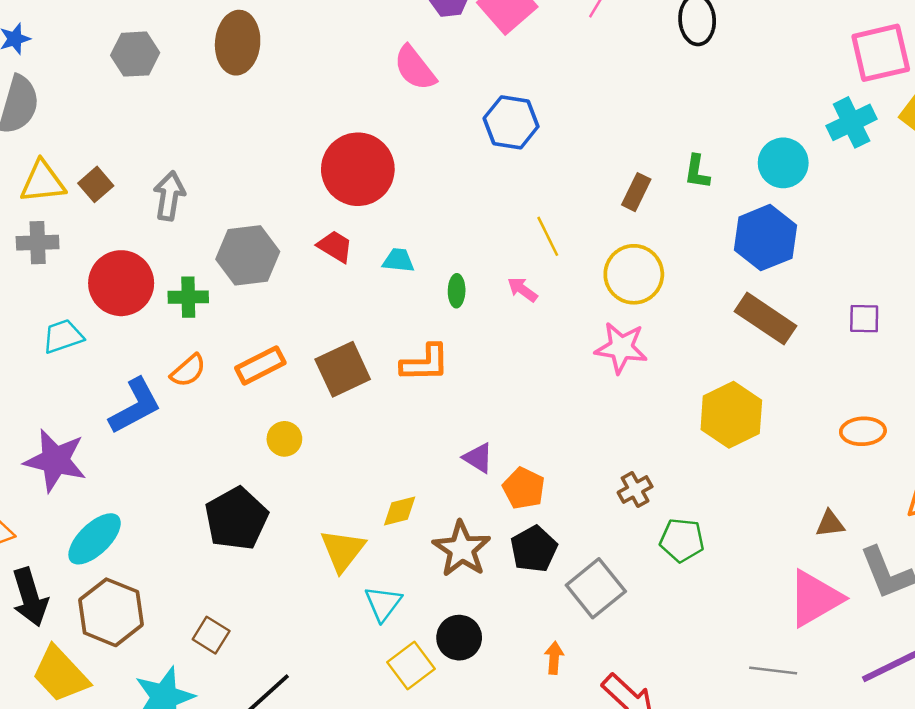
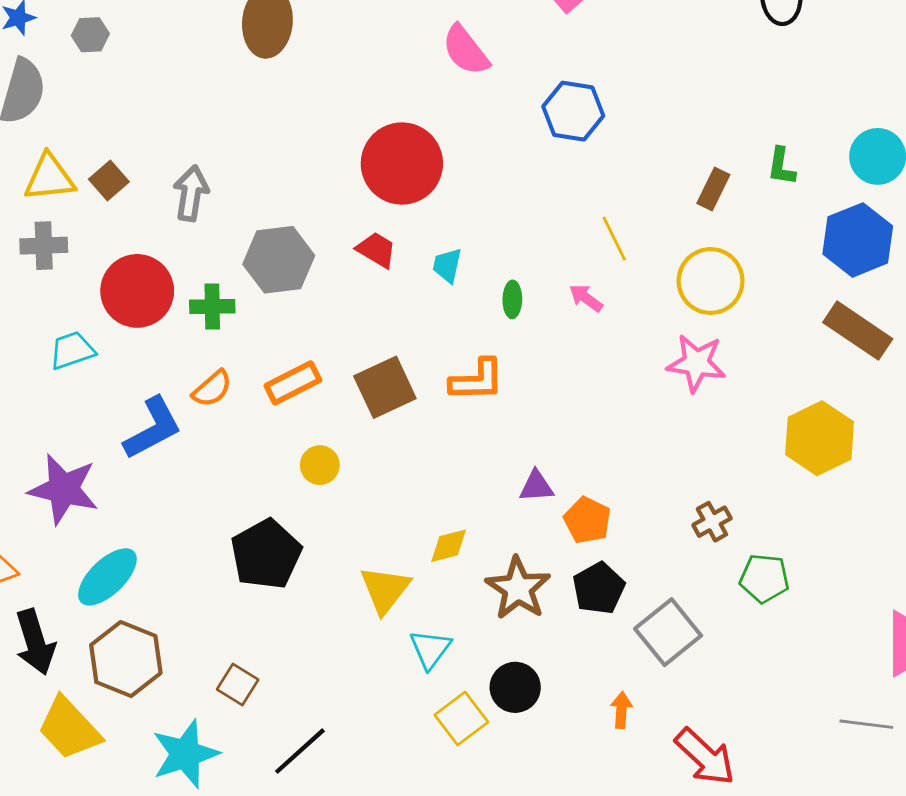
gray hexagon: (135, 54) -> (90, 35), moved, size x0.7
cyan trapezoid: (398, 260) -> (447, 265), turned -84
purple triangle: (478, 458) -> (536, 486), turned -36

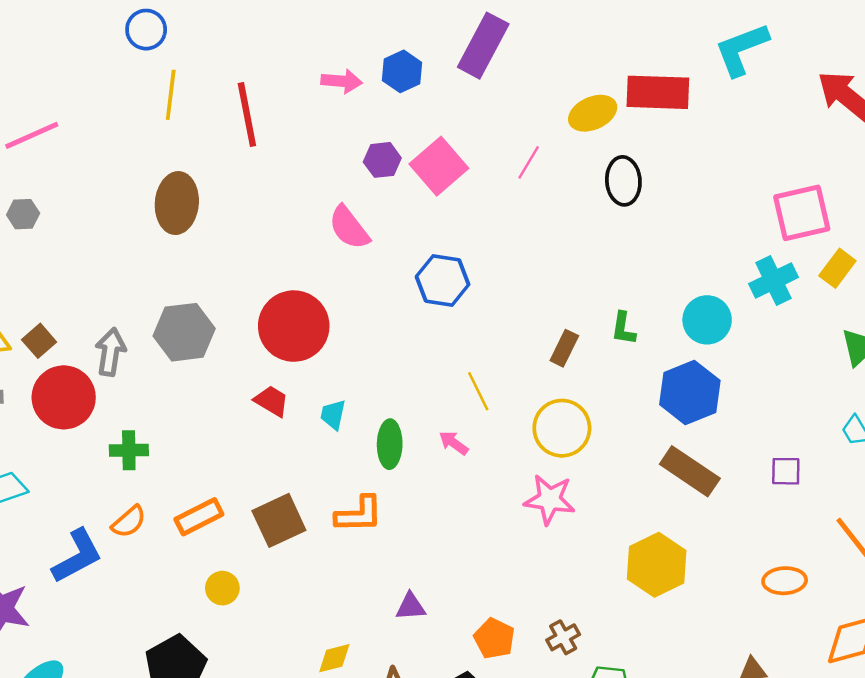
gray hexagon: (279, 260) -> (184, 332), moved
red circle: (137, 291) -> (64, 397), moved
green ellipse: (512, 299) -> (390, 444), size x1.5
orange pentagon: (587, 520) -> (494, 639), moved

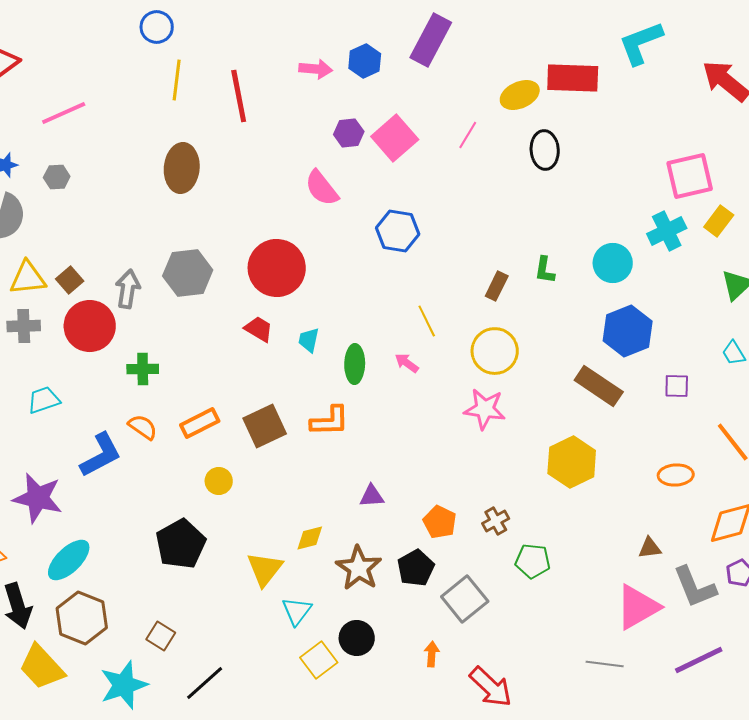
blue hexagon: (690, 392) -> (628, 331), moved
orange semicircle: (129, 522) -> (143, 427), turned -104

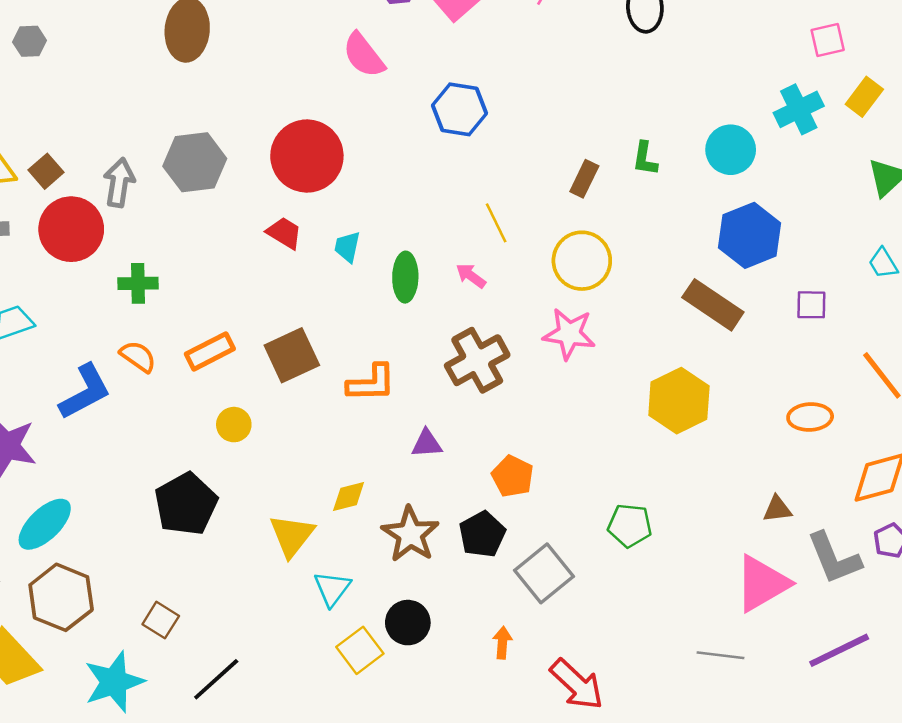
pink square: (690, 176) -> (828, 40), size x0.6
orange L-shape: (330, 421) -> (371, 383), moved
brown cross: (496, 521) -> (477, 360), moved, size x1.8

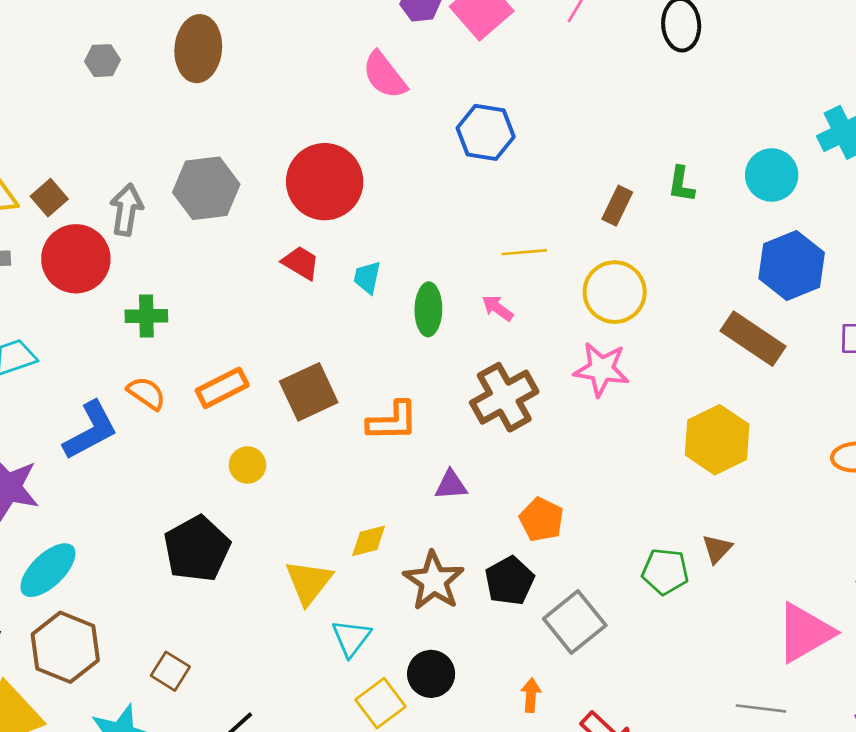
gray hexagon: (30, 41) -> (102, 61), moved
yellow line: (496, 223) -> (524, 252), turned -69
brown triangle: (777, 509) -> (717, 549), moved, turned -40

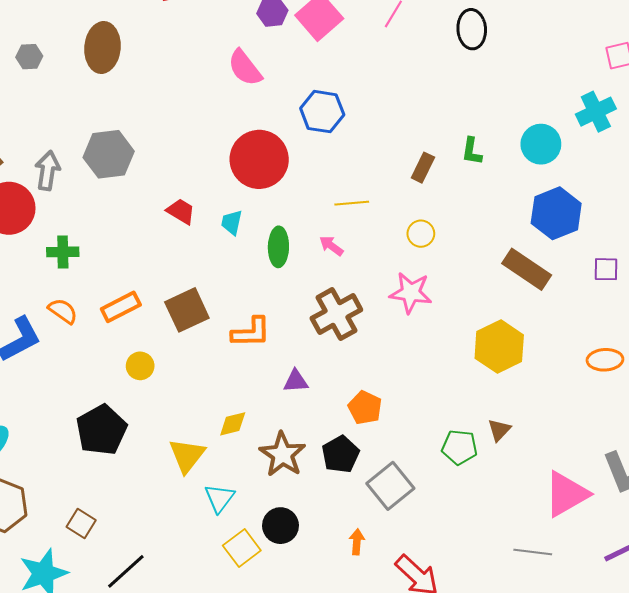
red circle: (325, 182) -> (259, 159), moved
yellow circle: (615, 292) -> (421, 234), size x0.6

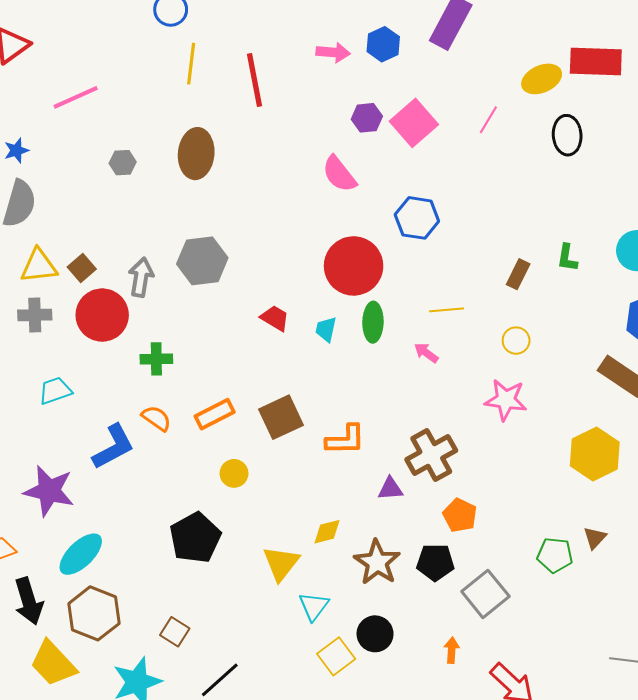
green ellipse: (278, 247) -> (373, 322), moved
brown cross: (336, 314) -> (431, 455), moved
black pentagon: (341, 454) -> (435, 562), turned 30

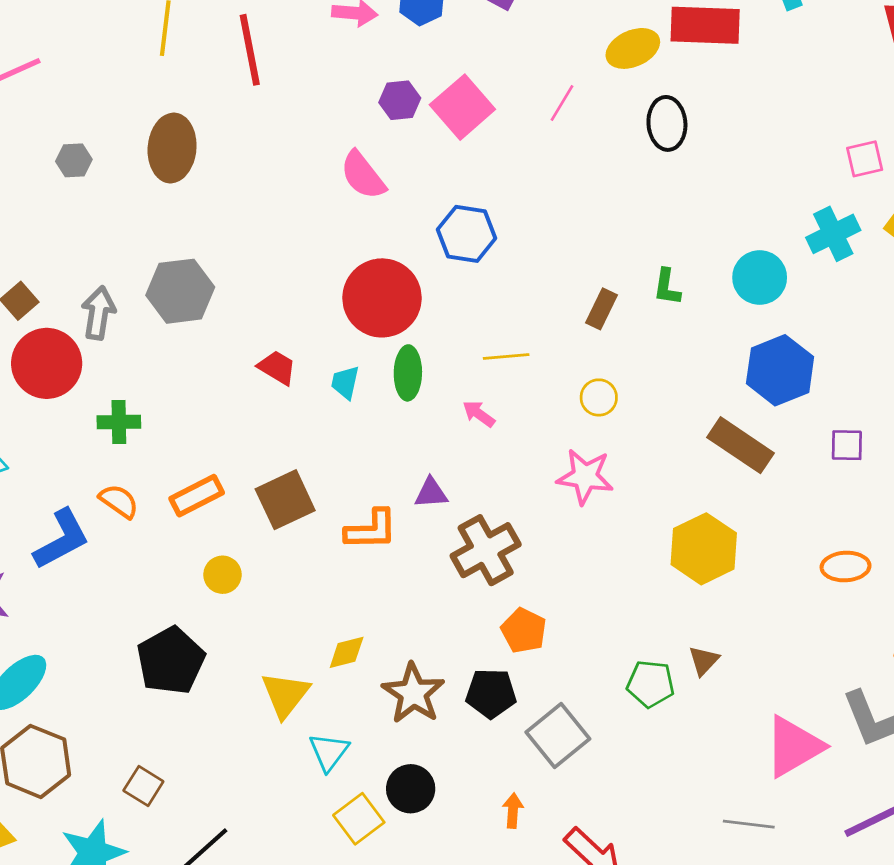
purple triangle: (390, 489) -> (431, 493), moved

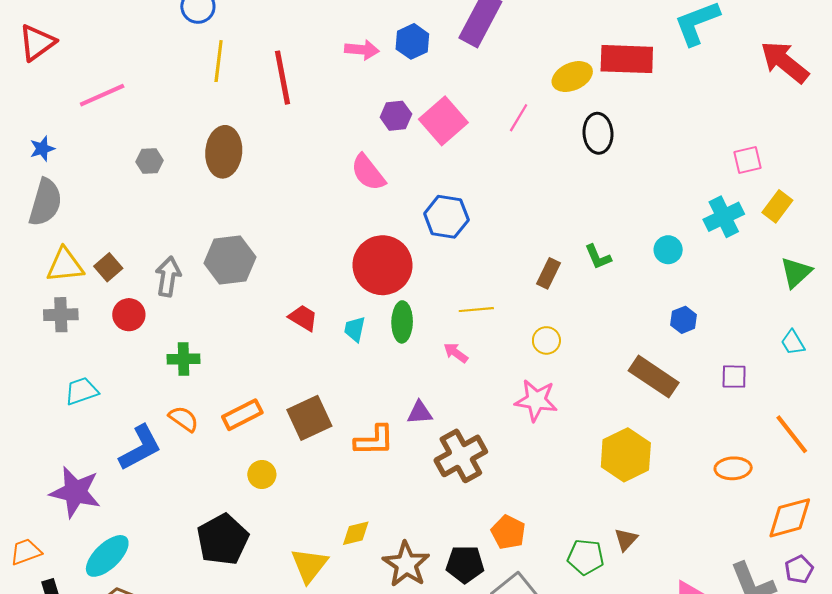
cyan circle: (760, 278) -> (668, 250), size x0.7
green L-shape: (667, 287) -> (598, 257), turned -32
red circle: (47, 363) -> (129, 315), size x0.6
blue hexagon: (780, 370) -> (684, 320), size x0.5
orange pentagon: (524, 631) -> (508, 532), moved

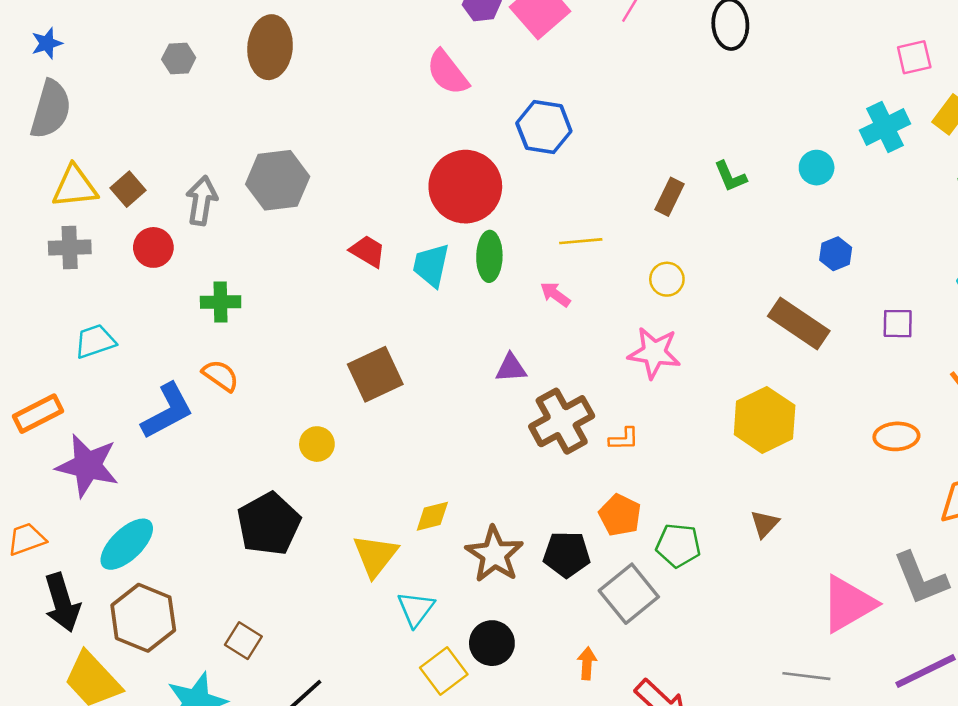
cyan trapezoid: (355, 329) -> (431, 265), size x1.4
orange rectangle: (242, 415) -> (38, 414), moved
orange L-shape: (374, 440) -> (624, 439), moved, size x0.6
green pentagon: (586, 557) -> (678, 545), moved

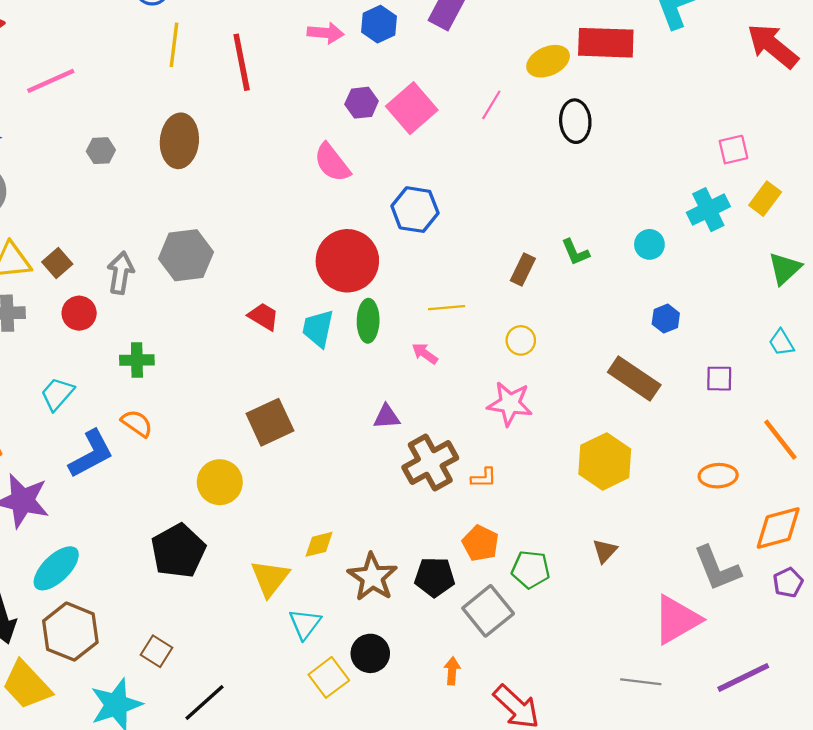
cyan trapezoid: (95, 341) -> (57, 394), moved, turned -30
yellow circle: (317, 444) -> (220, 482), size x1.5
gray L-shape: (921, 578) -> (717, 568), moved

